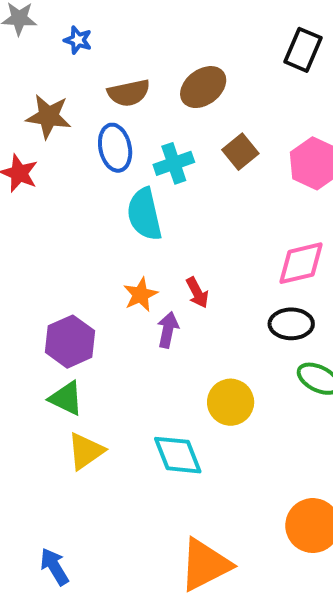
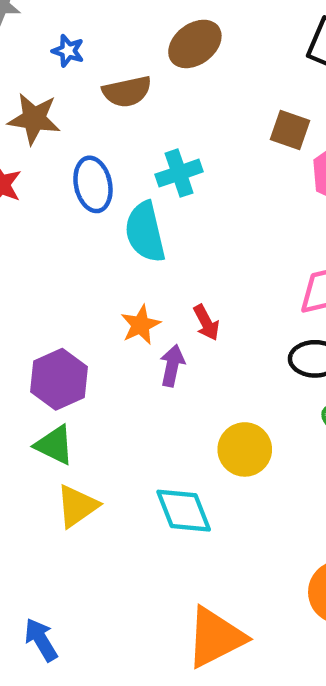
blue star: (78, 40) -> (68, 51), moved
brown ellipse: (203, 87) -> (195, 44), moved
blue ellipse: (115, 148) -> (93, 184), moved
brown square: (240, 152) -> (290, 130), moved, turned -32

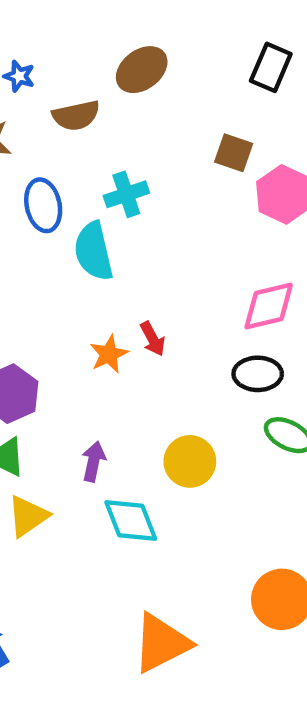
orange star: (141, 325) -> (109, 354), moved
purple arrow: (172, 366) -> (94, 461), moved

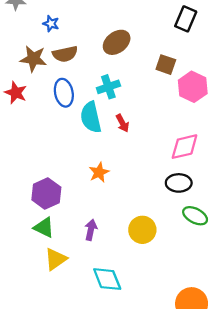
brown ellipse: (142, 70) -> (117, 42), moved
brown semicircle: (76, 116) -> (65, 54), moved
red arrow: (153, 339) -> (122, 123), moved
cyan diamond: (131, 521) -> (107, 279), moved

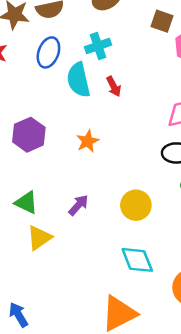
blue ellipse: (64, 93) -> (48, 52), turned 32
purple hexagon: (46, 193) -> (29, 135), moved
purple arrow: (91, 230) -> (78, 205), turned 30
cyan diamond: (107, 279) -> (137, 260), moved

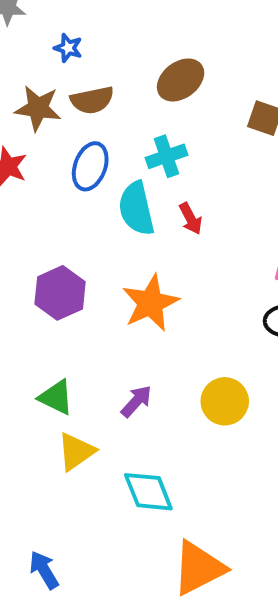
orange star: (88, 141) -> (150, 303), size x1.6
cyan diamond: (137, 260) -> (148, 492), moved

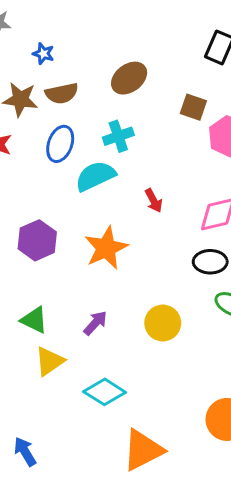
cyan semicircle: (136, 209) -> (95, 176), turned 78
red arrow: (191, 219) -> (154, 201), moved
cyan diamond: (148, 492) -> (105, 392), turned -36

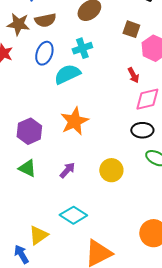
red arrow: (154, 201) -> (133, 75), moved
purple hexagon: (37, 240) -> (29, 131), moved
yellow triangle: (49, 361) -> (38, 235), moved

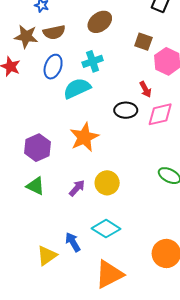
black ellipse: (142, 130) -> (126, 110), moved
yellow circle: (111, 170) -> (107, 183), moved
cyan diamond: (73, 215) -> (106, 229), moved
blue arrow: (21, 254) -> (73, 242), moved

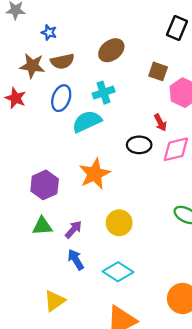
green triangle: (35, 186) -> (42, 226), turned -30
purple arrow: (77, 188) -> (73, 229), moved
blue arrow: (73, 242) -> (76, 260), moved

